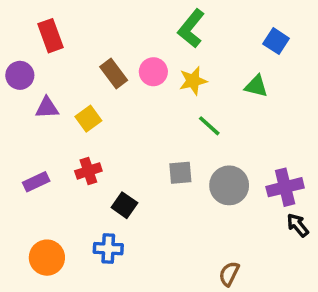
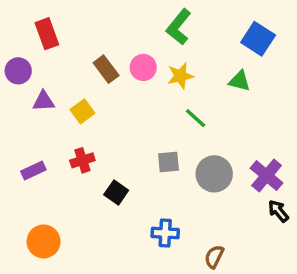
blue square: (276, 41) -> (258, 39), size x1.4
purple cross: (285, 187) -> (267, 176), turned -36
blue cross: (108, 249) -> (165, 233), moved

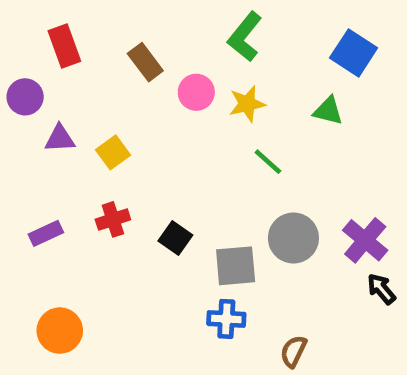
brown rectangle: (106, 69) -> (145, 62), moved
gray square: (169, 162) -> (236, 266), moved, size x1.4
black square: (116, 192) -> (175, 238), moved

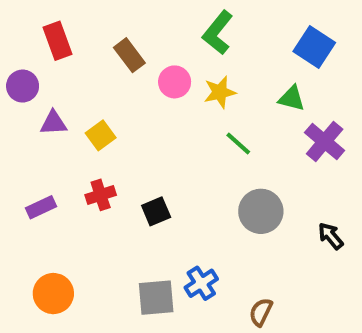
black square: (175, 238) -> (156, 211), turned 32
purple cross: (365, 240) -> (325, 141), moved
gray square: (236, 266) -> (156, 298), moved
black arrow: (381, 289) -> (331, 236), moved
blue cross: (226, 319) -> (201, 283), turned -36

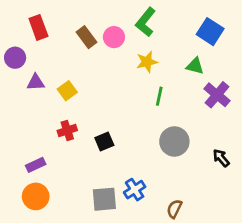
pink circle: (175, 82) -> (114, 37), moved
green line: (238, 144) -> (159, 96), turned 60
purple rectangle: (41, 207) -> (36, 165), moved

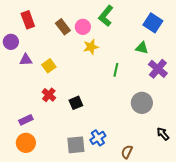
yellow star: (147, 62) -> (91, 47), moved
red cross: (67, 130) -> (49, 95), turned -32
gray circle: (174, 141) -> (142, 103), moved
black arrow: (221, 158) -> (163, 134), moved

